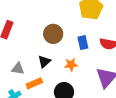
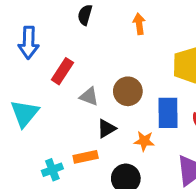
blue rectangle: (83, 43) -> (168, 113), size x1.5
gray triangle: (18, 69) -> (89, 96), moved

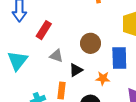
gray triangle: (89, 96) -> (56, 56), moved
orange rectangle: (86, 157) -> (61, 91), turned -70

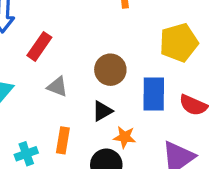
black triangle: (76, 70) -> (102, 111), moved
orange star: (103, 78) -> (125, 137), moved

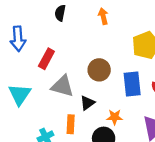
gray triangle: (57, 87) -> (62, 86), size x1.5
black triangle: (102, 111) -> (87, 103), moved

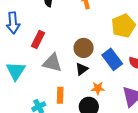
blue rectangle: (132, 84) -> (112, 59), turned -30
black triangle: (87, 103) -> (82, 69), moved

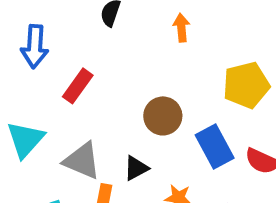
gray triangle: (52, 63) -> (82, 161), moved
black triangle: (82, 69) -> (136, 168), moved

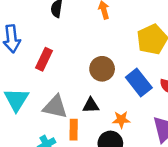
black triangle: (136, 168) -> (91, 105), turned 36

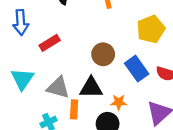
red rectangle: (44, 59) -> (50, 43), turned 30
black triangle: (91, 105) -> (91, 88), size x1.5

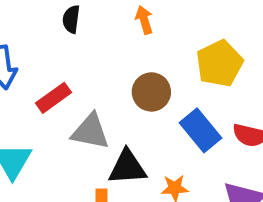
brown circle: (103, 54) -> (151, 92), moved
gray triangle: (58, 87) -> (90, 132), moved

